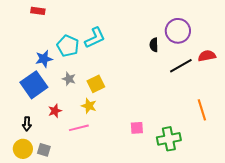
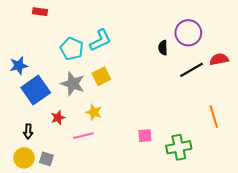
blue star: (44, 59) -> (19, 66), moved
gray star: (69, 79) -> (73, 84), size x1.6
yellow square: (96, 84) -> (101, 76), moved

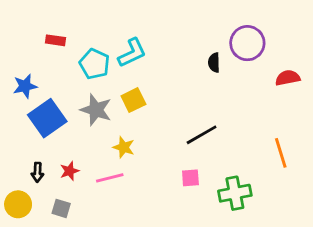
red rectangle: (40, 12) -> (56, 40), moved
black line: (191, 70) -> (202, 135), moved
red star: (58, 118) -> (69, 171), moved
yellow circle: (24, 158) -> (18, 204), moved

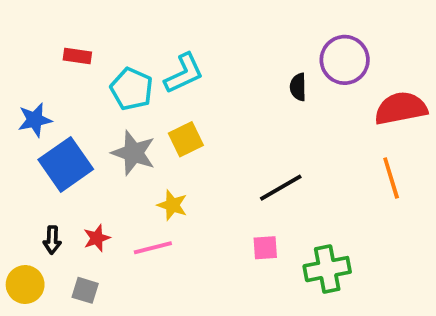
red semicircle: (288, 78) -> (401, 108), size x1.5
orange line: (281, 153) -> (391, 178), moved

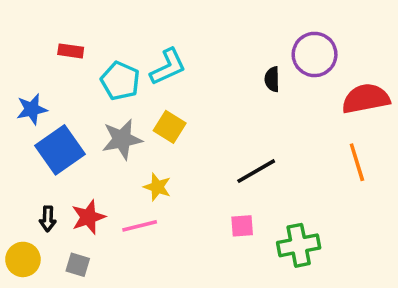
yellow square: (186, 139) -> (170, 127), turned -32
gray star: (134, 153) -> (122, 139), turned -30
red star: (97, 238) -> (88, 217), size x1.4

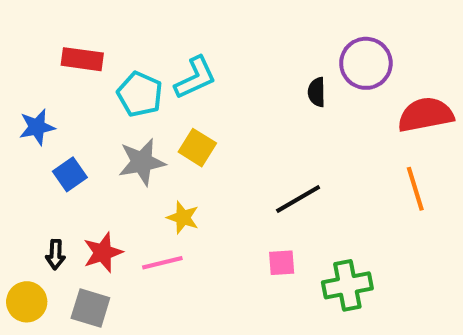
red rectangle: (71, 51) -> (82, 59), size x1.4
blue square: (60, 150) -> (70, 174), size x0.6
gray square: (78, 265) -> (90, 308), size x1.4

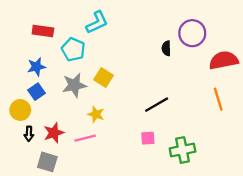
cyan L-shape: (195, 78) -> (97, 22), moved
blue star: (37, 127) -> (36, 67), moved
yellow circle: (27, 302) -> (20, 110), moved

